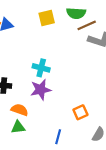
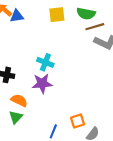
orange square: (80, 112) -> (77, 121), moved
green triangle: (18, 127) -> (16, 117), turned -48

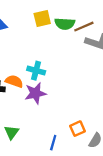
green semicircle: (86, 14) -> (65, 24), moved
orange semicircle: (19, 100) -> (14, 81), moved

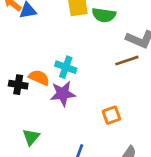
brown line: (84, 27) -> (127, 61), moved
orange square: (77, 129) -> (111, 115), moved

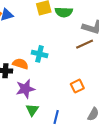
purple star: (63, 94) -> (25, 89), moved
green triangle: (31, 137) -> (32, 110), moved

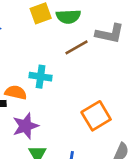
brown line: (85, 44) -> (76, 47), moved
orange square: (77, 86) -> (96, 116), size x1.5

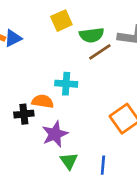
green semicircle: (68, 16) -> (92, 35), moved

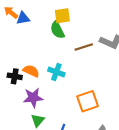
green semicircle: (92, 35) -> (57, 30), moved, turned 54
cyan cross: (66, 84) -> (56, 72), moved

